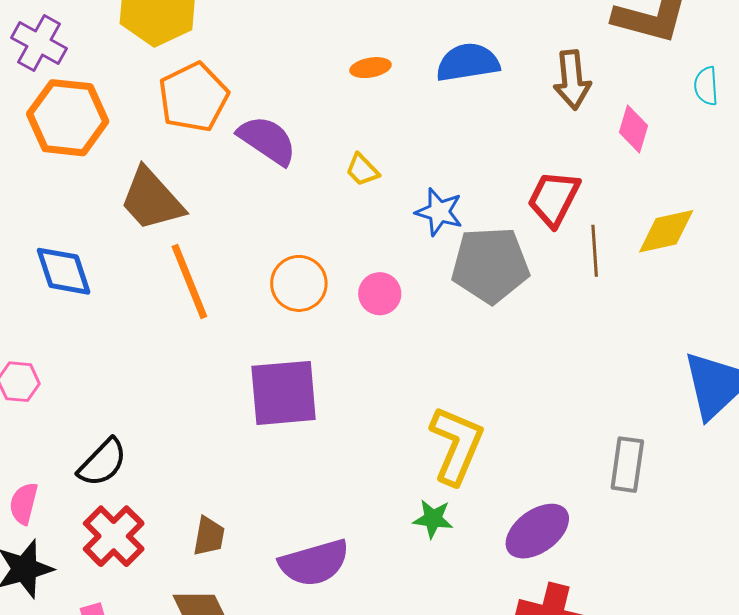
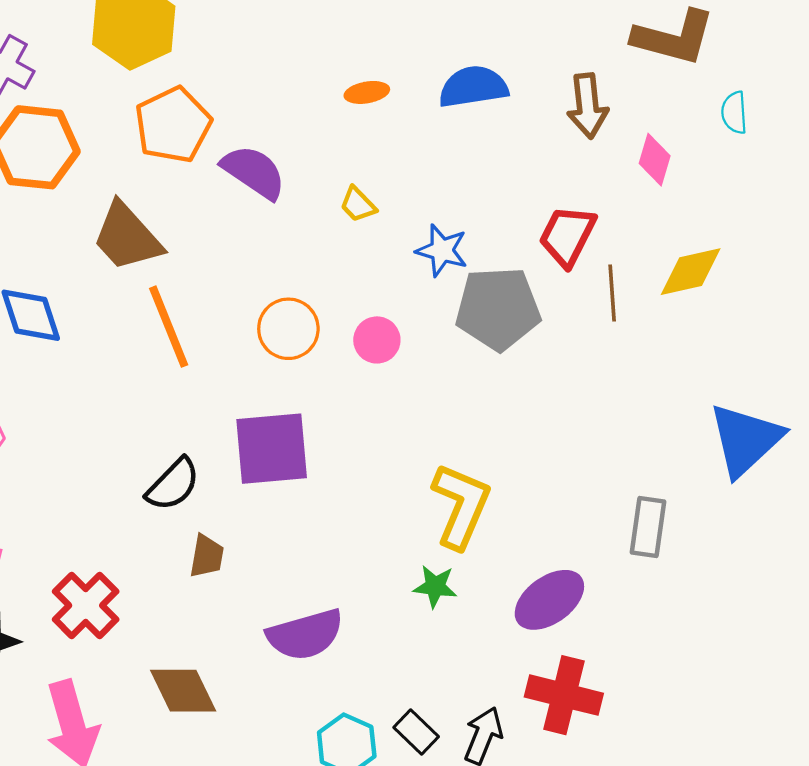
black semicircle: (102, 463) -> (173, 484), moved
brown trapezoid: (209, 536) -> (207, 556), moved

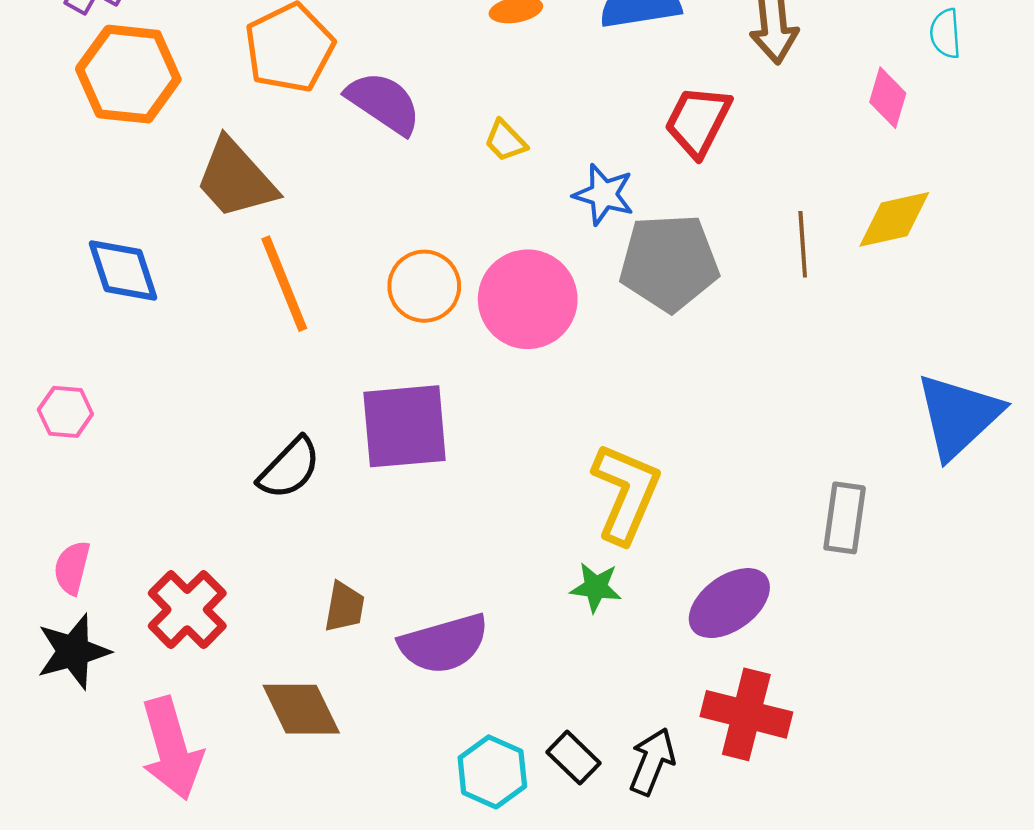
pink diamond: (655, 160) -> (888, 98), moved
red trapezoid: (567, 236) -> (698, 121), moved
pink circle: (377, 340) -> (528, 299), size x1.8
brown trapezoid: (207, 556) -> (344, 607), moved

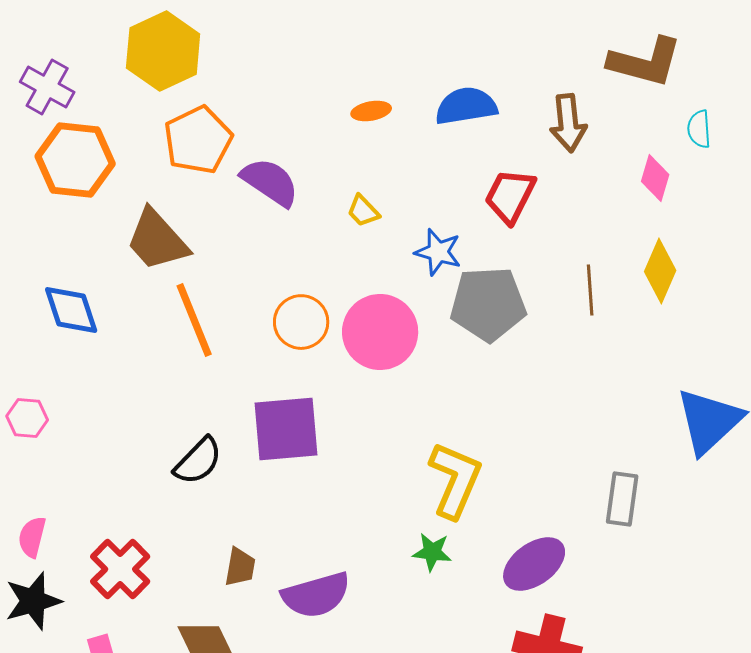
yellow diamond: (894, 219) -> (660, 271), turned -54

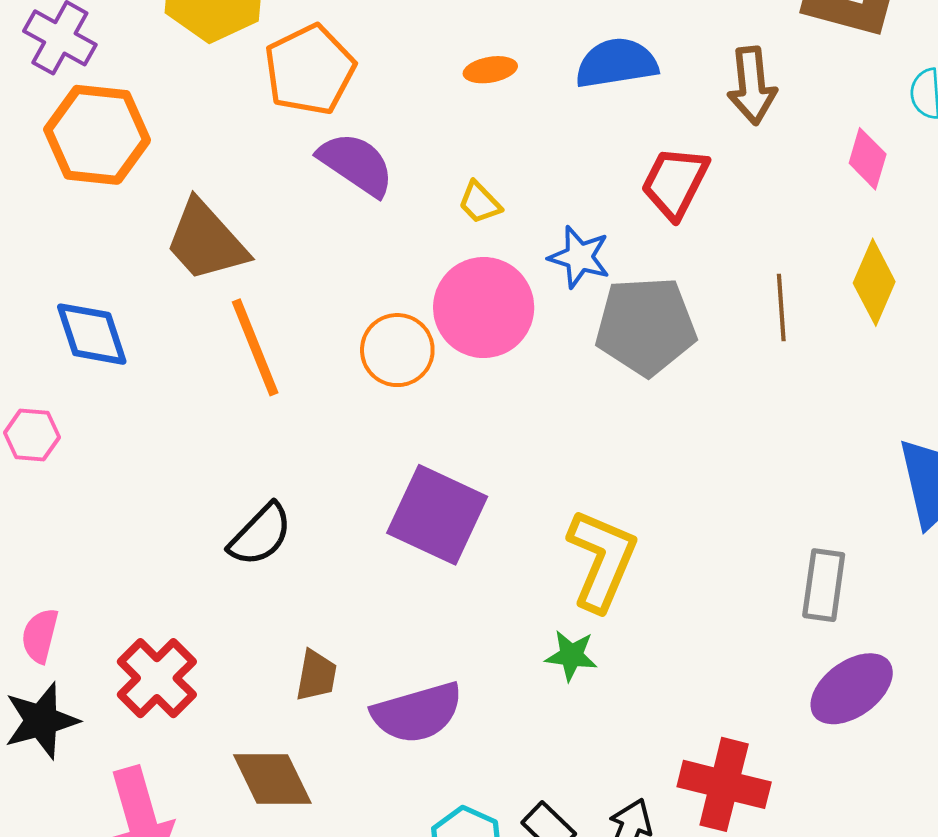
orange pentagon: (198, 140) -> (310, 70), moved
pink circle: (380, 332) -> (484, 308), moved
pink hexagon: (27, 418) -> (32, 435), moved
purple square: (286, 429) -> (437, 515), moved, turned 30
purple ellipse: (534, 564) -> (852, 689), moved

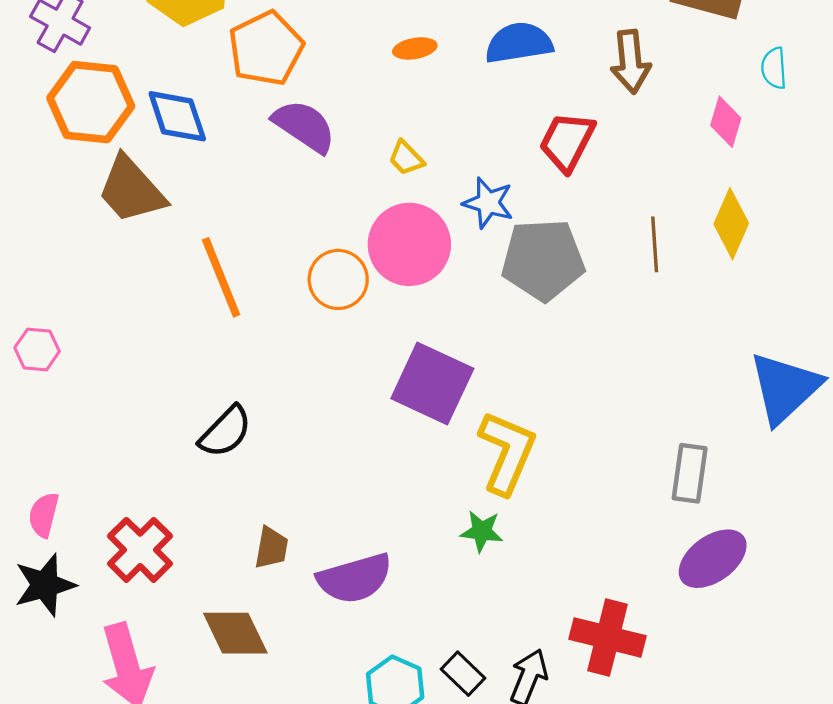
brown trapezoid: (206, 241) -> (131, 190), moved
blue diamond: (92, 334) -> (177, 116), moved
purple square: (437, 515) -> (432, 383), moved

